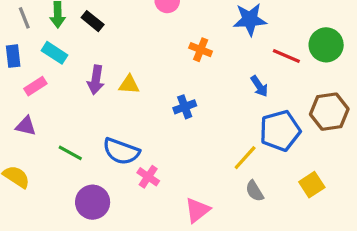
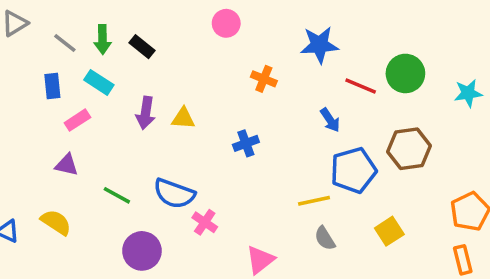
gray line: (24, 18) -> (65, 43), turned -30
yellow line: (245, 158) -> (314, 201), turned 36

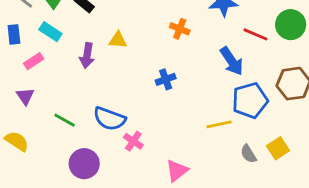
yellow triangle: (183, 118) -> (118, 40), moved
blue arrow: (330, 120) -> (232, 61), size x1.5
purple triangle: (67, 165) -> (25, 96), turned 42
gray semicircle: (325, 238) -> (248, 154), moved

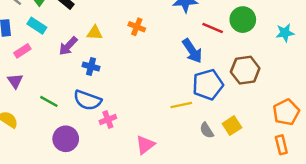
orange cross: (180, 29) -> (137, 27), moved
purple arrow: (87, 56) -> (68, 46), turned 35
blue cross: (166, 79) -> (91, 67), moved, turned 35
pink cross: (133, 141) -> (108, 120), turned 35

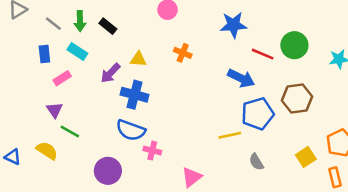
blue arrow: (192, 51) -> (241, 78), turned -30
blue cross: (91, 67) -> (135, 95), size x1.5
green line: (49, 101) -> (70, 131), moved
pink cross: (108, 120) -> (152, 151), turned 35
yellow square: (232, 126) -> (306, 157), moved

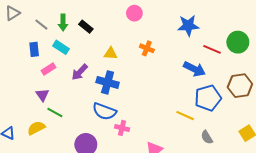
purple arrow: (110, 73) -> (80, 72), moved
yellow line: (230, 135) -> (185, 116), turned 36
yellow semicircle: (47, 151) -> (36, 128), turned -60

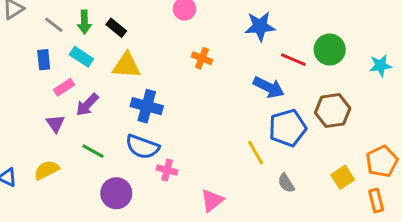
yellow triangle: (111, 54) -> (126, 65), moved, size x1.5
purple arrow: (80, 72) -> (87, 105), moved
green line: (55, 112) -> (93, 151), moved
yellow line: (185, 116) -> (256, 153), turned 36

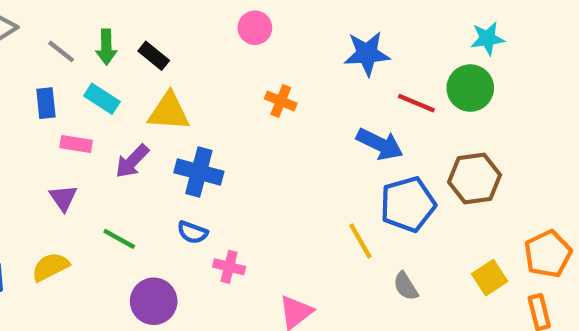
cyan star: (380, 65) -> (487, 38), moved
pink rectangle: (64, 87) -> (76, 144), turned 42
purple arrow: (87, 105) -> (132, 161), moved
blue semicircle: (142, 147) -> (192, 232), size x0.6

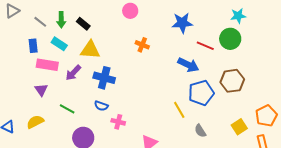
pink rectangle: (76, 144) -> (47, 65), size x1.5

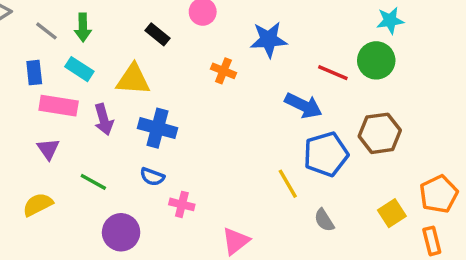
blue star: (182, 23) -> (269, 40), moved
black rectangle: (83, 24) -> (158, 34), moved
purple arrow: (73, 73) -> (104, 119), turned -60

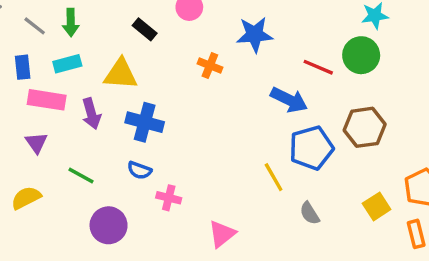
cyan rectangle: (79, 69) -> (67, 64), turned -48

